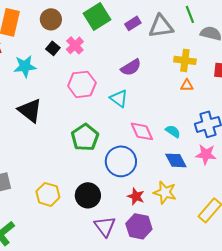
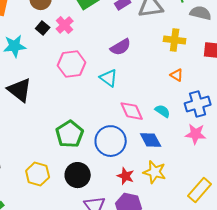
orange triangle: (187, 85) -> (177, 75), moved, turned 32
green pentagon: (85, 137) -> (70, 134), moved
blue diamond: (176, 160) -> (151, 140), moved

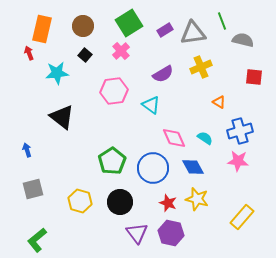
pink cross: (65, 25) -> (121, 51), moved
yellow cross: (175, 40) -> (201, 67), moved, turned -30

